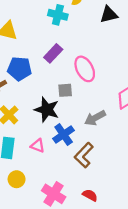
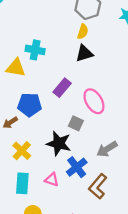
cyan cross: (58, 15) -> (35, 50), moved
black triangle: (109, 15) -> (84, 53), moved
gray square: (65, 90) -> (76, 123), turned 32

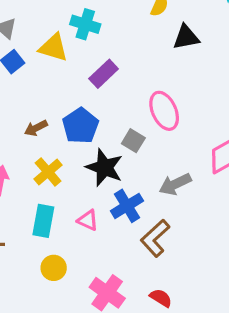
black triangle: (84, 53) -> (186, 37), moved
purple rectangle: (62, 88) -> (104, 74), moved
blue pentagon: (30, 105) -> (80, 126), moved, turned 30

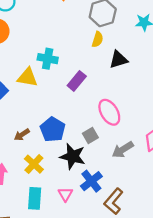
purple rectangle: (104, 74) -> (77, 81), moved
gray square: (133, 141) -> (90, 135), turned 35
gray arrow: (175, 184) -> (123, 150), moved
pink triangle: (88, 220) -> (65, 194), turned 42

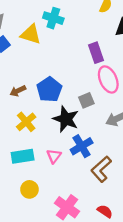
purple rectangle: (77, 81) -> (96, 53), moved, turned -66
cyan rectangle: (35, 198) -> (23, 156), turned 70

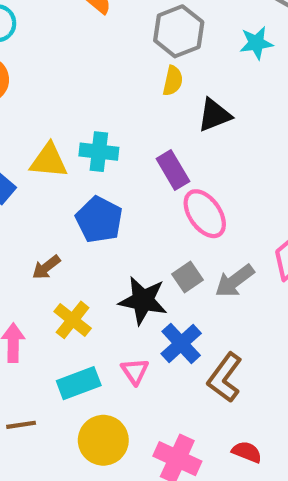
cyan cross: (53, 18) -> (99, 152), moved
blue pentagon: (49, 90) -> (99, 220), moved
gray square: (86, 100) -> (187, 277), moved
yellow circle: (29, 189) -> (103, 440), size x1.5

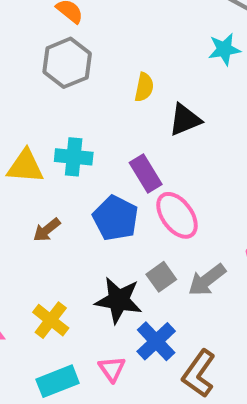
gray hexagon: (179, 31) -> (67, 63), moved
blue pentagon: (99, 220) -> (116, 218), moved
brown arrow: (46, 267) -> (47, 230), moved

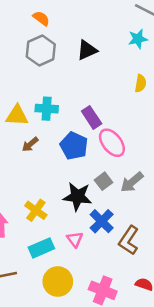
yellow semicircle: (144, 87) -> (141, 83), moved
black triangle: (185, 120) -> (87, 50), moved
brown arrow: (47, 230) -> (30, 144), moved

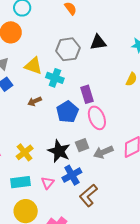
gray hexagon: (41, 50) -> (68, 49), moved
yellow triangle: (17, 116) -> (33, 66), moved

